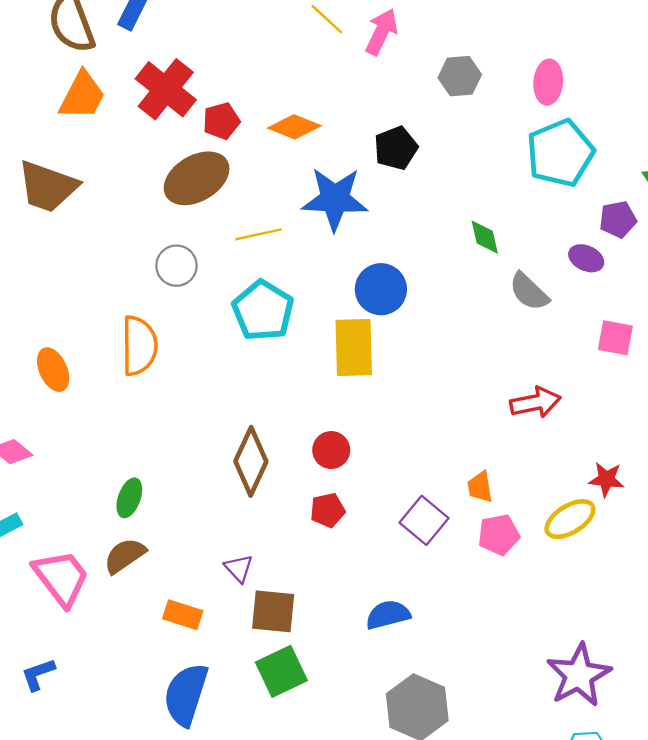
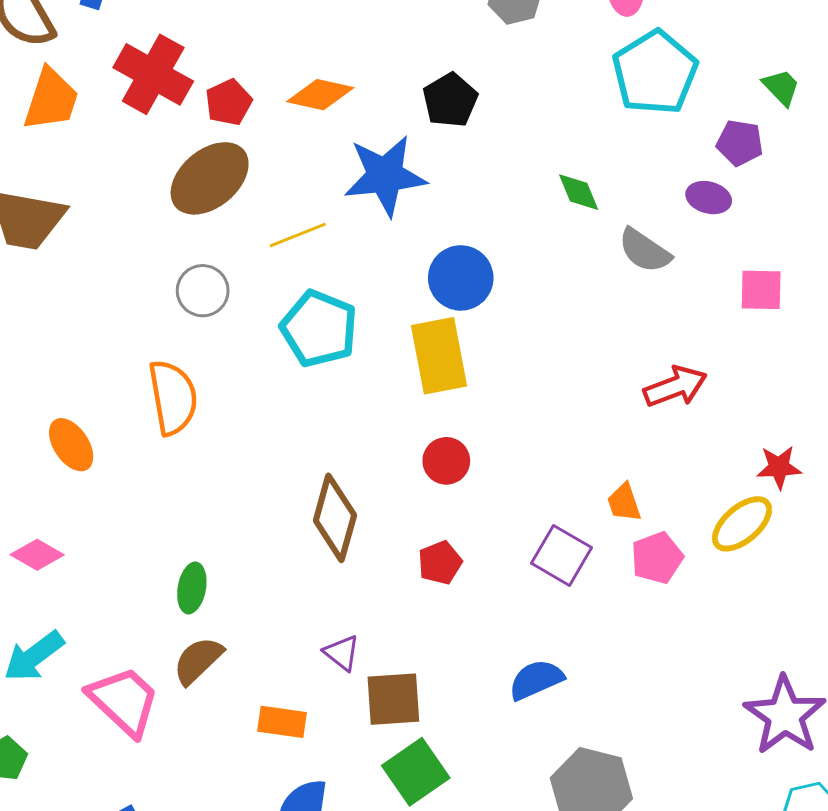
purple pentagon: (618, 219) -> (740, 143), turned 30
red circle: (331, 450) -> (446, 461), moved

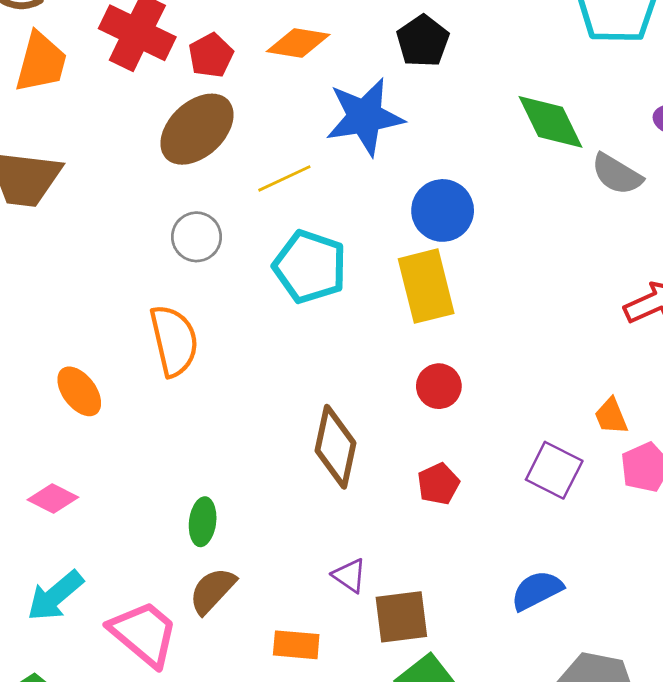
green diamond: (579, 192) -> (551, 122), size x1.6

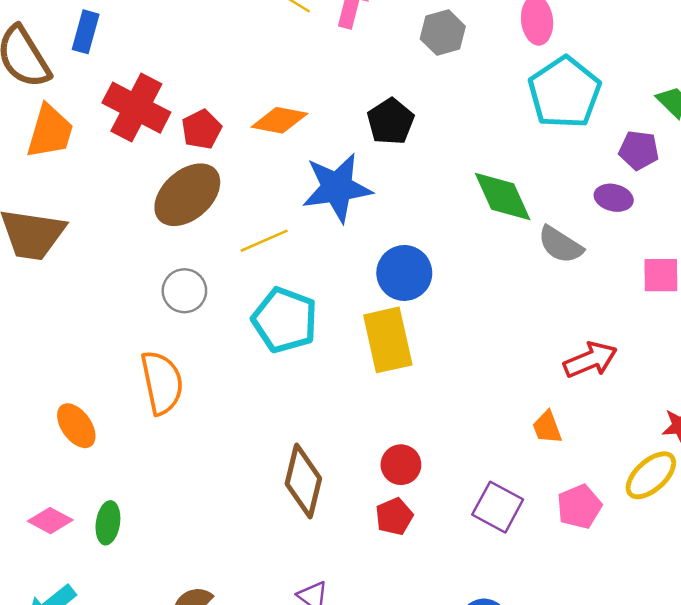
red circle: (439, 386) -> (401, 465), moved
orange trapezoid: (611, 416) -> (547, 427), moved
green ellipse: (203, 522) -> (108, 523), moved

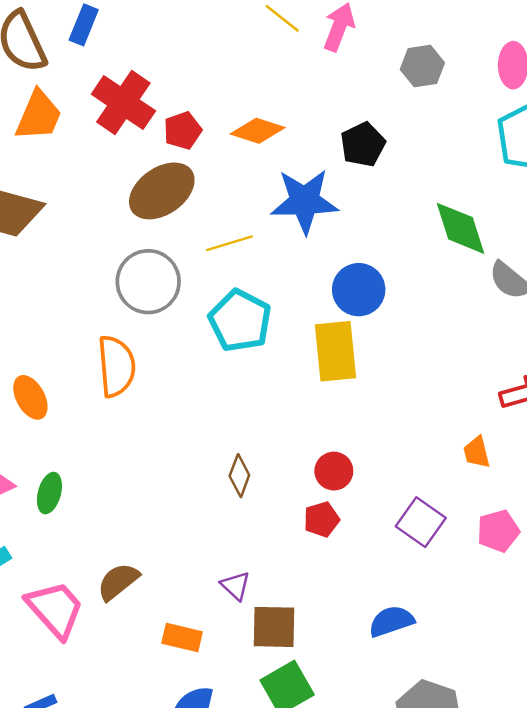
gray circle: (184, 291) -> (148, 282), size x1.5
brown diamond: (303, 481) -> (239, 476), size x0.6

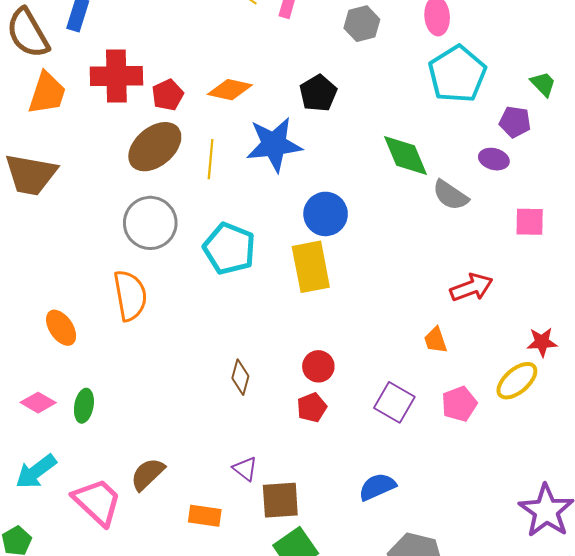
red cross: (123, 103) -> (116, 76), turned -30
yellow line: (229, 243) -> (211, 159), moved, turned -63

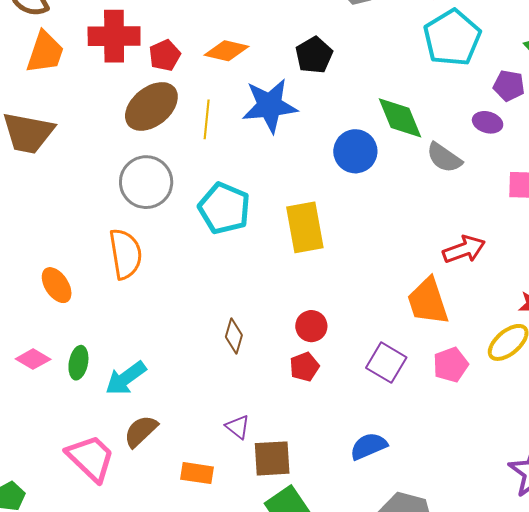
blue circle: (326, 214) -> (355, 151), moved
orange trapezoid: (436, 340) -> (428, 301), size x1.8
cyan arrow: (36, 472) -> (126, 378), moved

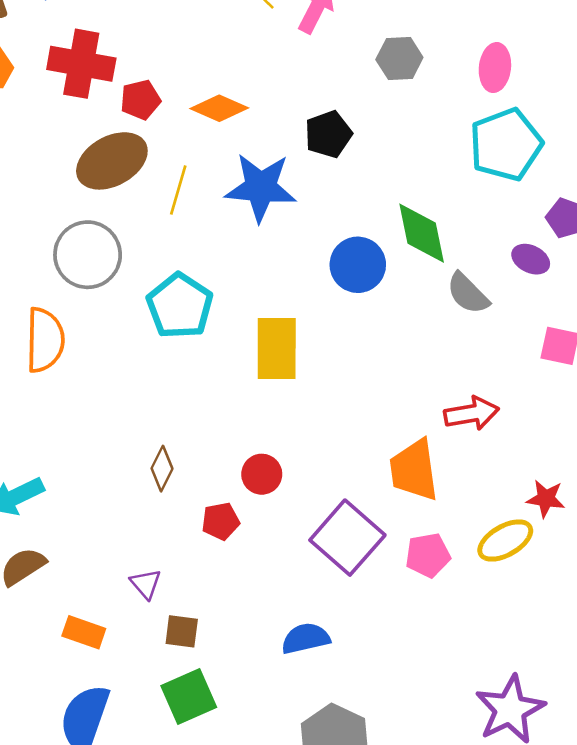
purple square: (386, 363) -> (347, 538), size x1.4
red pentagon: (304, 367) -> (221, 521), moved
brown square: (272, 458) -> (182, 631), size x0.7

